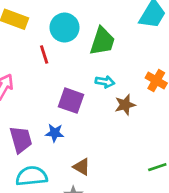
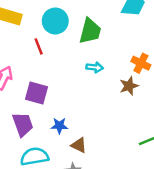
purple square: (71, 101) -> (37, 93), moved
brown star: (125, 105) -> (129, 86), moved
blue star: (55, 133) -> (59, 126), moved

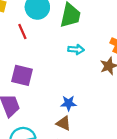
blue star: (59, 126) -> (69, 103), moved

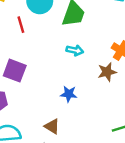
blue star: (69, 103) -> (69, 94), moved

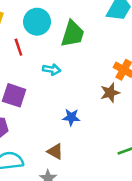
cyan arrow: (75, 50) -> (52, 69), moved

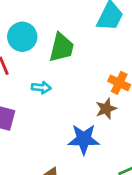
blue star: (71, 117) -> (84, 139), moved, size x1.6

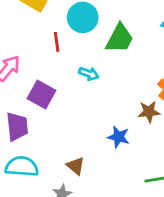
blue star: (84, 139) -> (118, 137), size x0.7

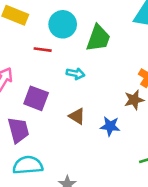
red line: (57, 42) -> (43, 50), turned -66
brown triangle: (76, 166) -> (77, 116), moved

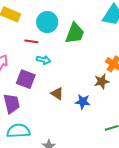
cyan arrow: (75, 74) -> (44, 60), moved

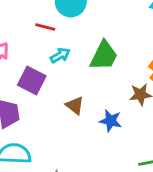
green trapezoid: (75, 33) -> (104, 56), moved
cyan arrow: (44, 60) -> (60, 55), turned -48

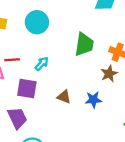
red line: (45, 27) -> (12, 60), moved
green trapezoid: (104, 56) -> (84, 44), moved

